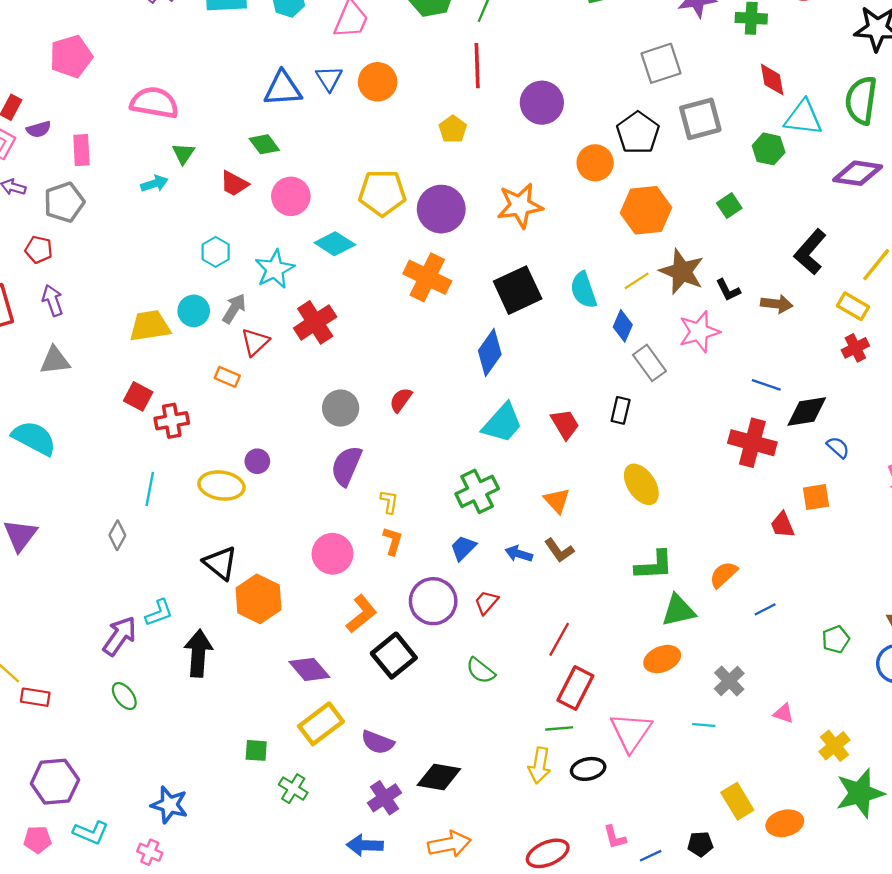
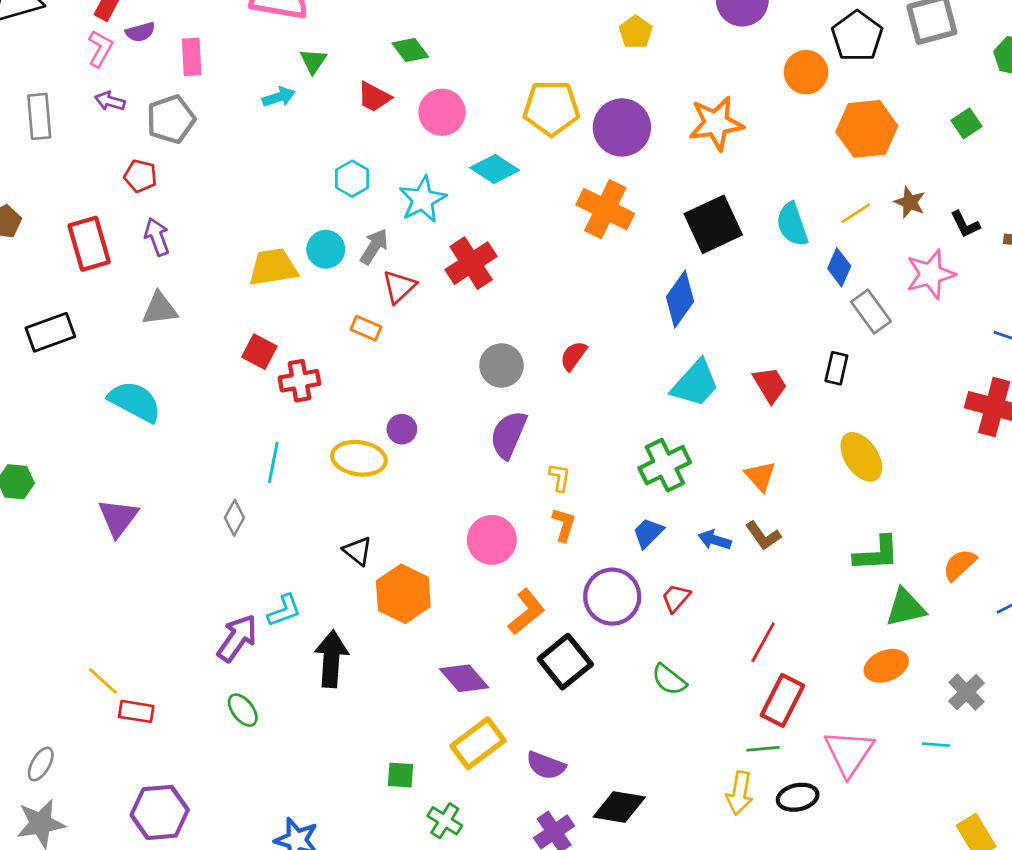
brown star: (682, 272) -> (910, 202), size x0.6
black triangle: (220, 563) -> (358, 551), size x0.7

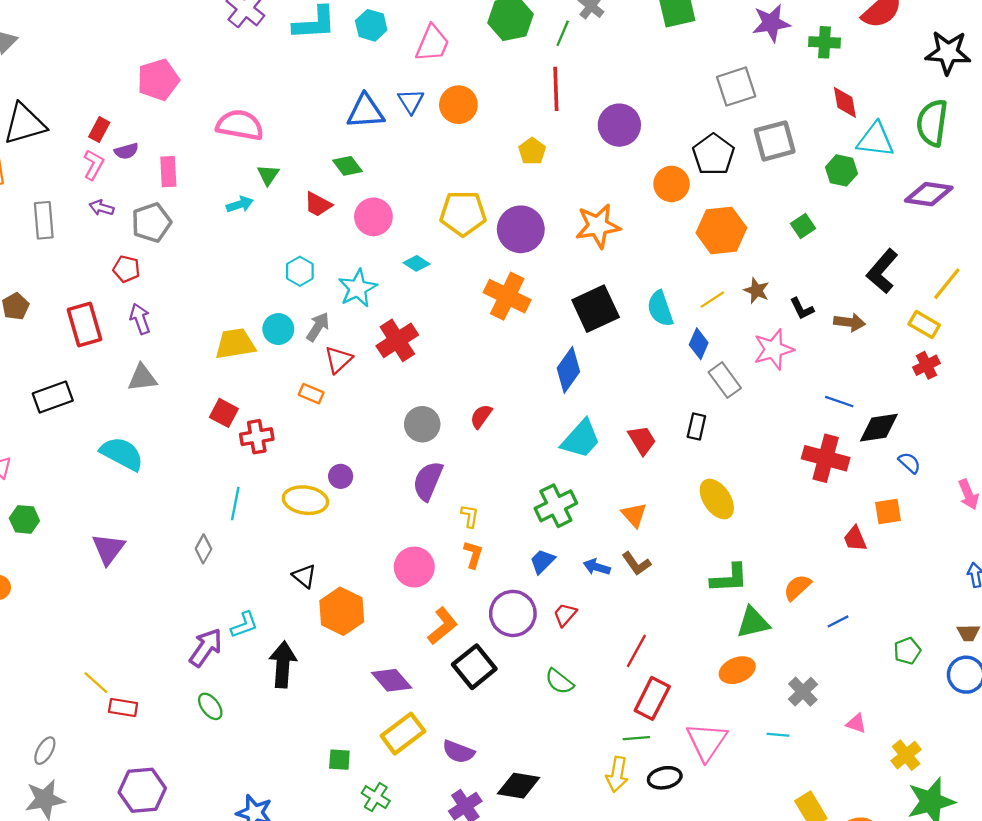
cyan diamond: (495, 169) -> (417, 263), size x0.7

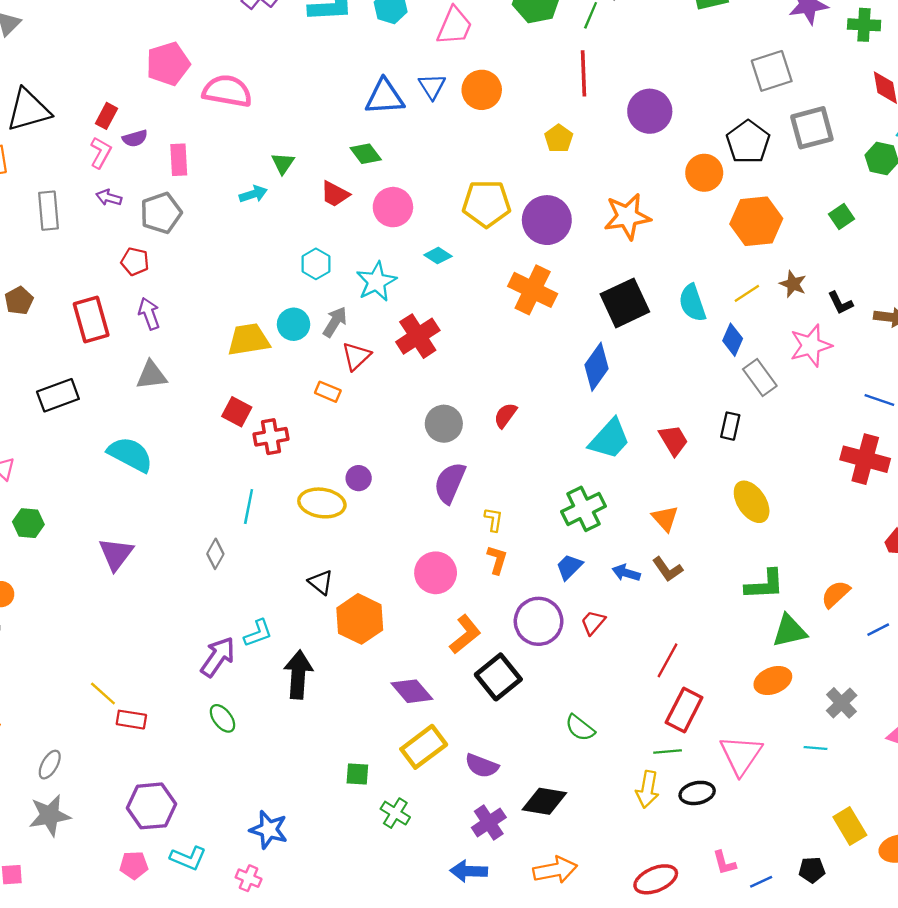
pink semicircle: (240, 125) -> (227, 91), moved
green semicircle: (559, 681) -> (580, 728), moved

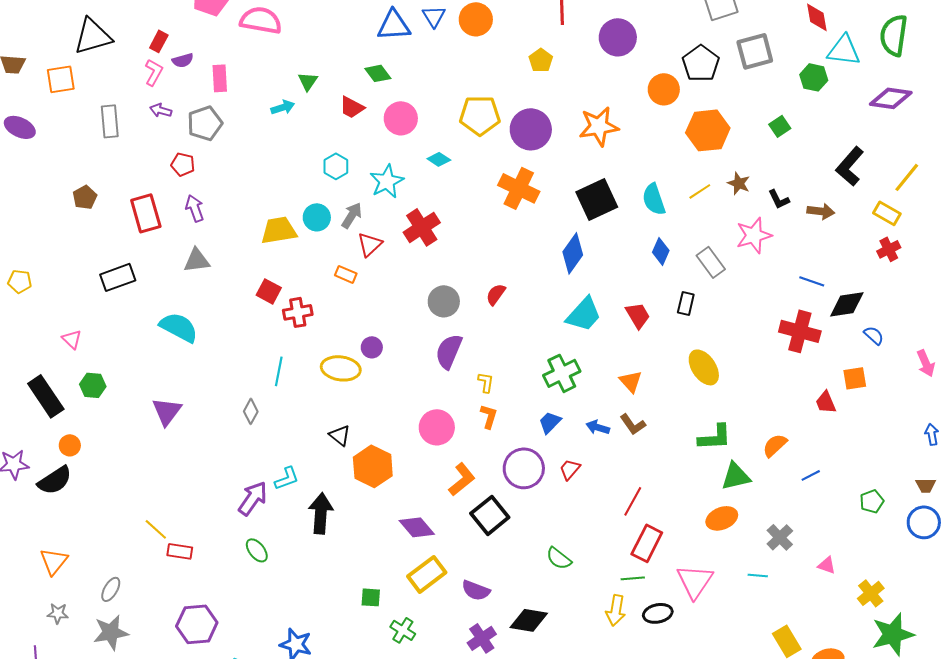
blue diamond: (733, 340) -> (661, 251), moved

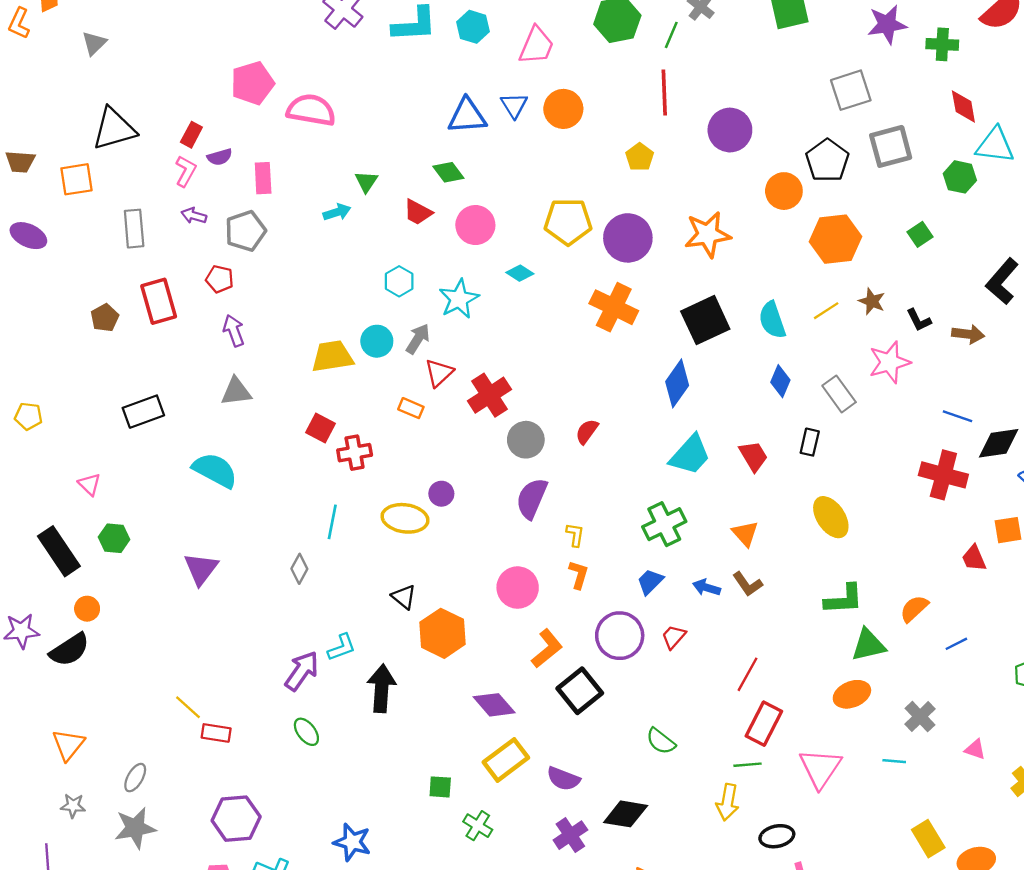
red rectangle: (146, 213) -> (159, 301), moved
red cross: (422, 227) -> (489, 395), moved
black ellipse: (658, 613) -> (777, 836), moved

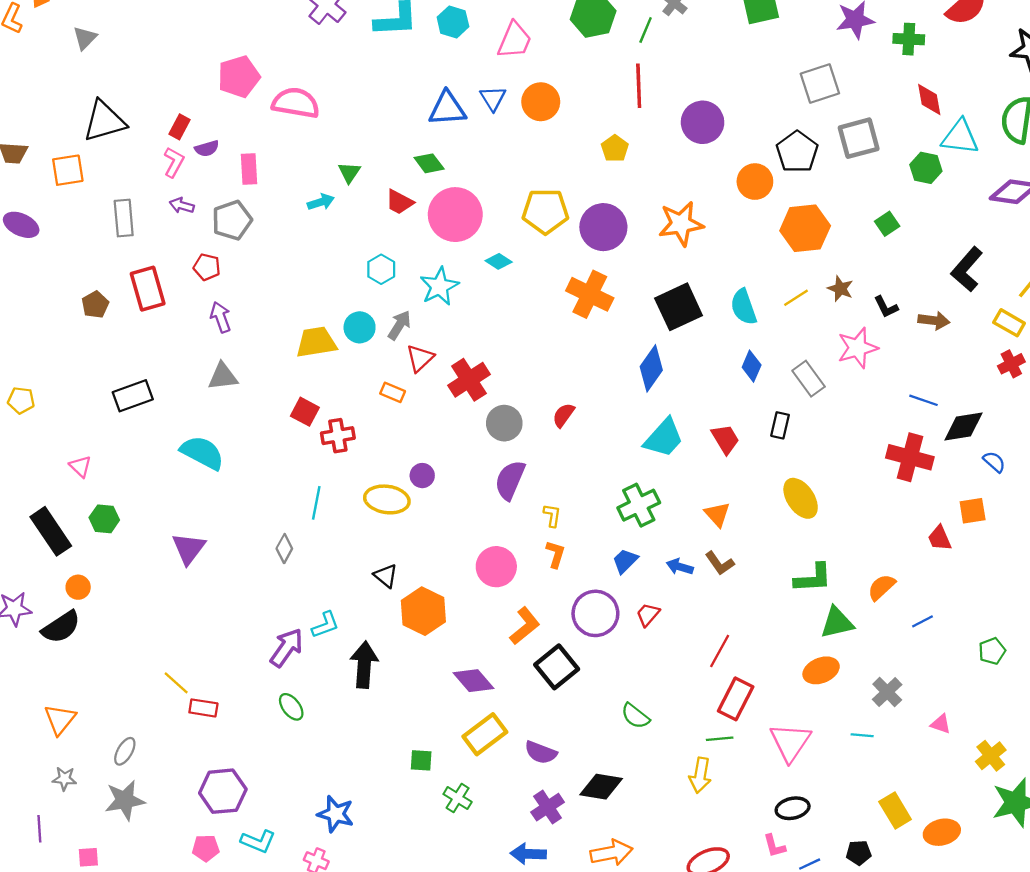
pink circle: (475, 225) -> (455, 215), size x1.4
black ellipse: (777, 836) -> (793, 808), moved

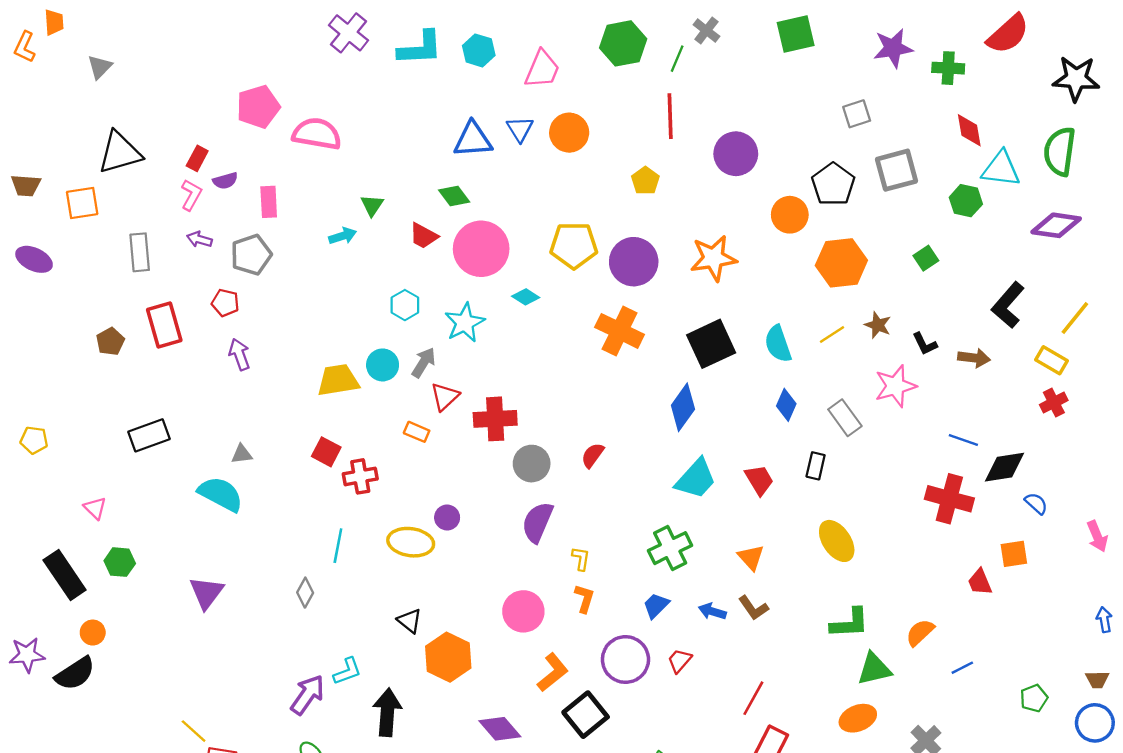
gray square: (820, 84) -> (857, 114), size x0.7
gray triangle: (223, 376) -> (242, 454), moved, size x0.7
red cross: (469, 380) -> (495, 419), turned 30

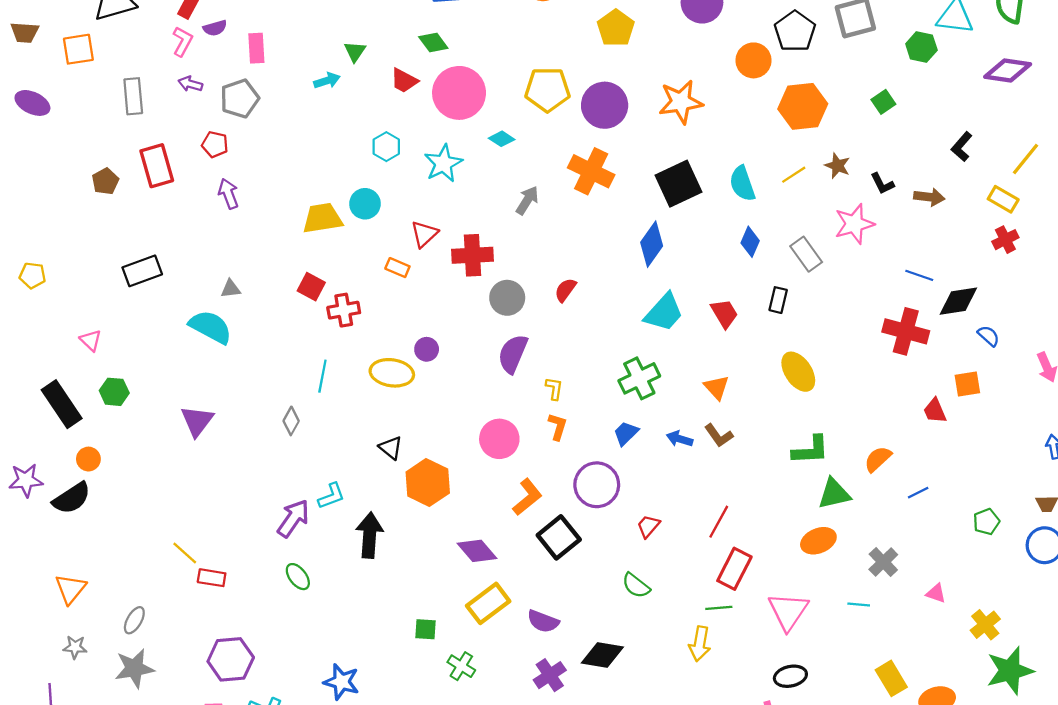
yellow pentagon: (645, 181) -> (616, 28), size x1.4
black L-shape: (1008, 305) -> (962, 147), size x0.7
gray arrow: (424, 363) -> (527, 200), moved
red trapezoid: (679, 661) -> (648, 526), moved

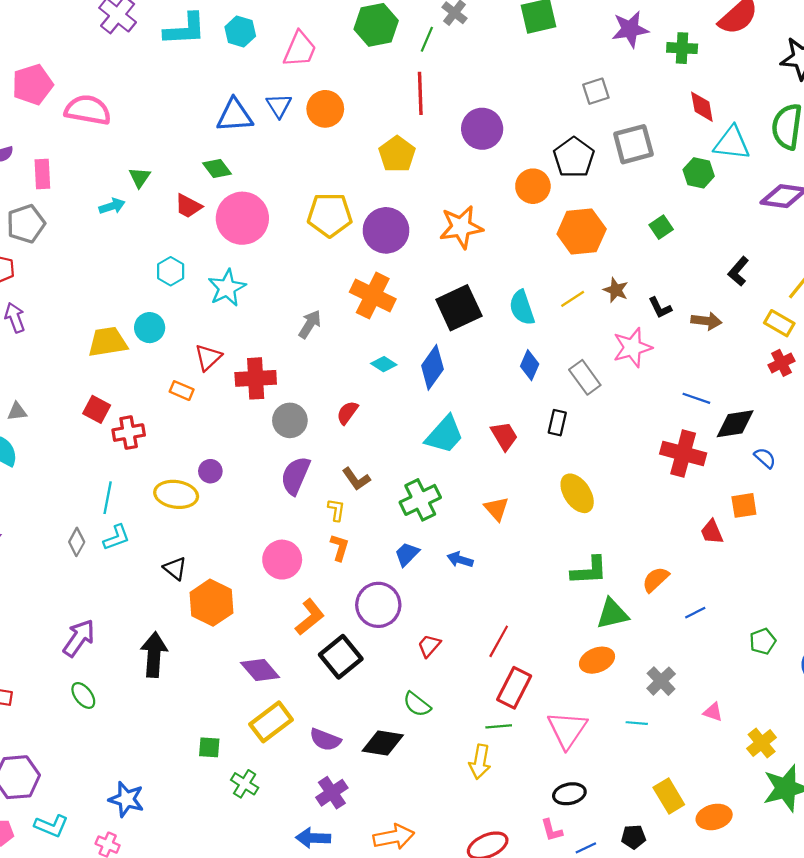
cyan diamond: (502, 139) -> (384, 364), moved
brown L-shape: (719, 435) -> (356, 479), moved
cyan L-shape: (331, 496) -> (116, 537), moved
black diamond: (602, 655) -> (383, 743), moved

